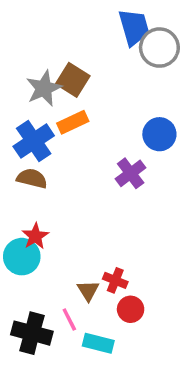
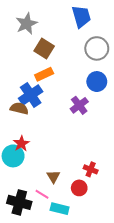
gray circle: (159, 48) -> (97, 48), moved
gray star: (44, 88) -> (27, 24), moved
blue cross: (34, 141) -> (31, 95), moved
red cross: (115, 280) -> (91, 169), moved
pink line: (69, 319) -> (42, 194), turned -32

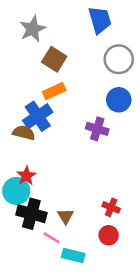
purple cross: (79, 105) -> (97, 129), turned -36
red circle: (79, 188) -> (109, 235), moved
black cross: (19, 202) -> (31, 214), moved

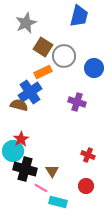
blue trapezoid: (100, 20) -> (79, 16), turned 30
gray circle: (119, 59) -> (64, 56), moved
blue circle: (119, 100) -> (94, 68), moved
red cross: (111, 207) -> (88, 155), moved

